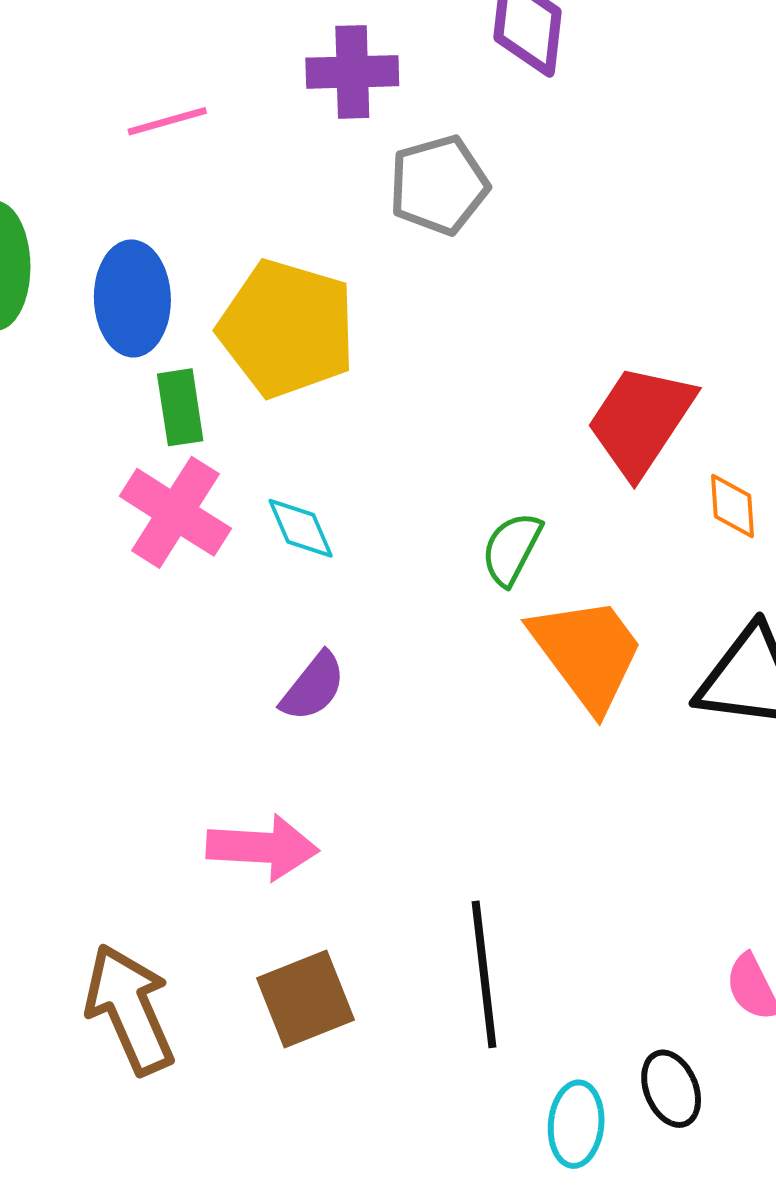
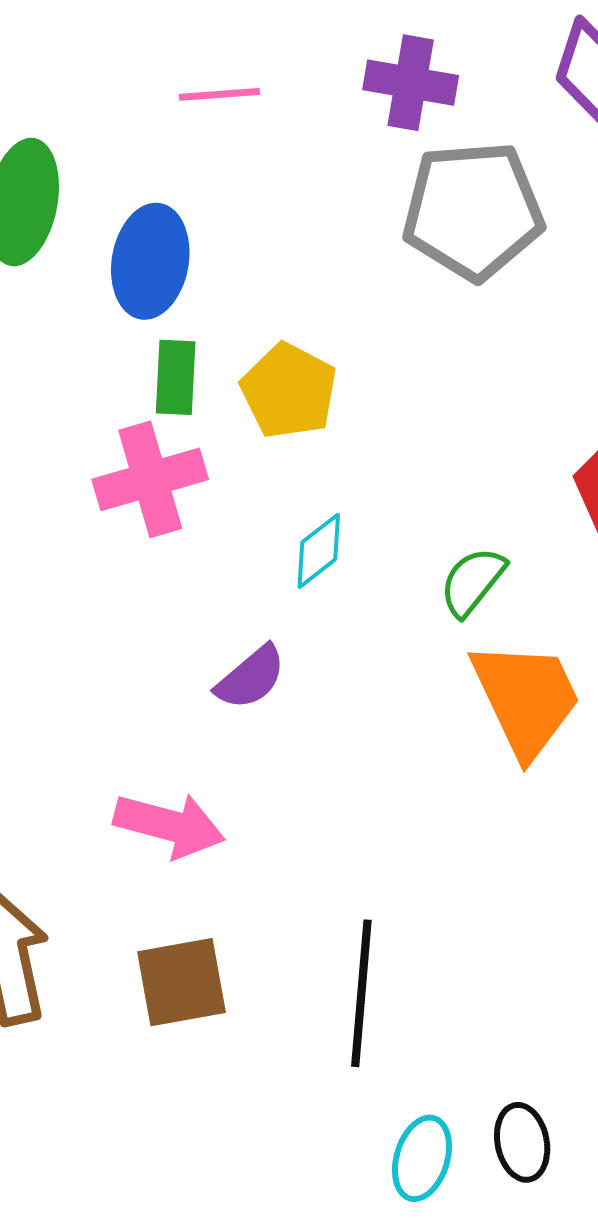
gray pentagon: (439, 185) -> (473, 211), size x1.4
yellow pentagon: (287, 329) -> (289, 391), moved, size x0.7
pink cross: (175, 512) -> (150, 479), turned 30
cyan diamond: (301, 528) -> (319, 551), moved, turned 64

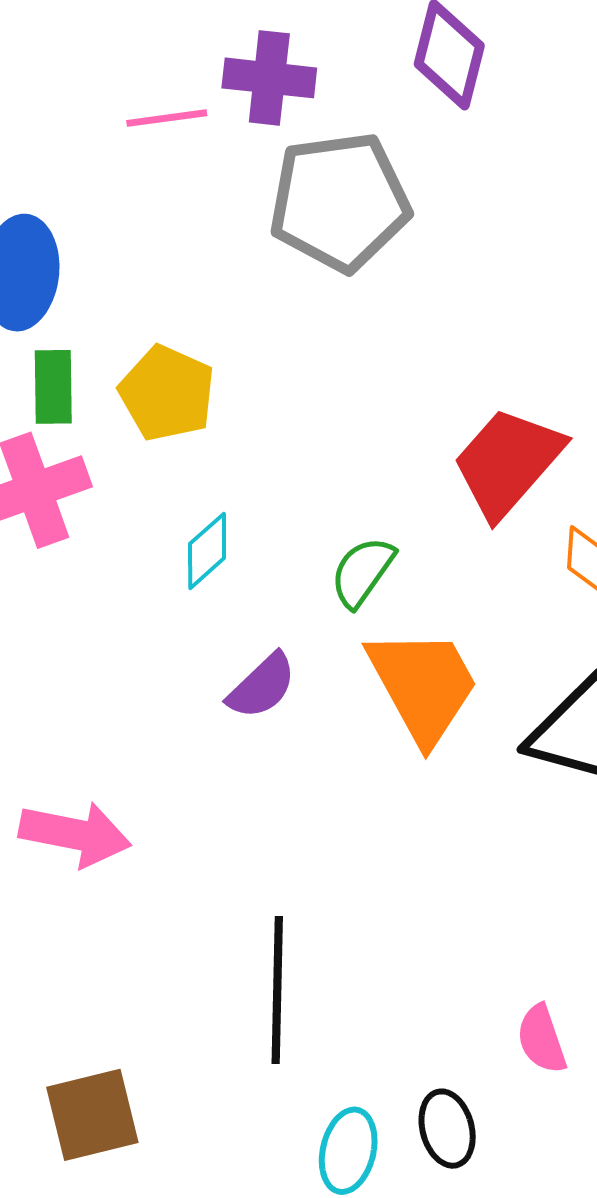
pink line: (219, 94) -> (167, 118), moved
purple semicircle: (251, 678) -> (262, 686), moved
brown square: (182, 982) -> (92, 1115), moved

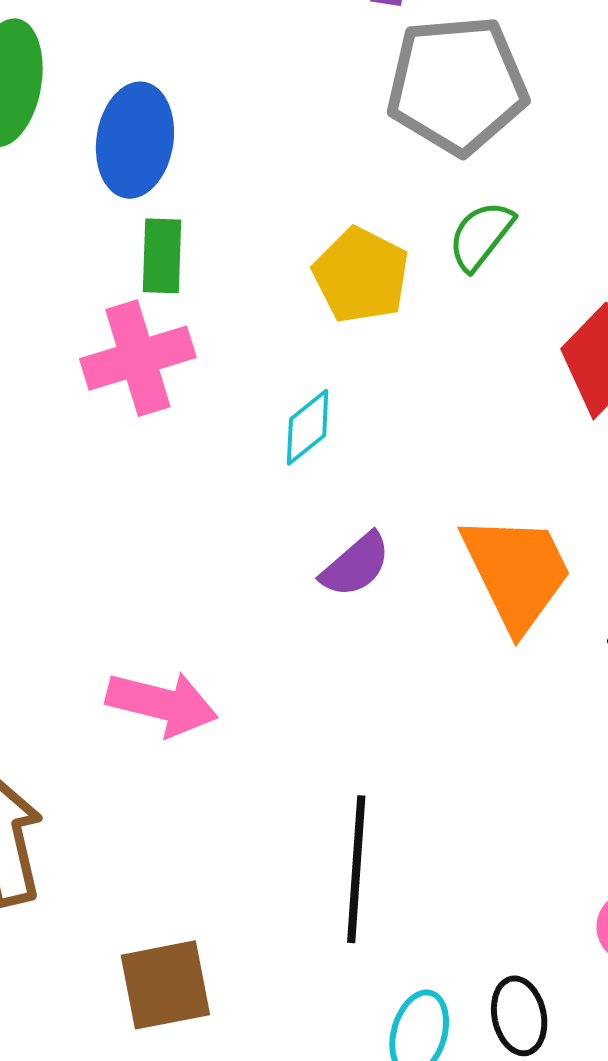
yellow pentagon: (167, 393) -> (361, 275), moved
green semicircle: (362, 572) -> (481, 236), moved

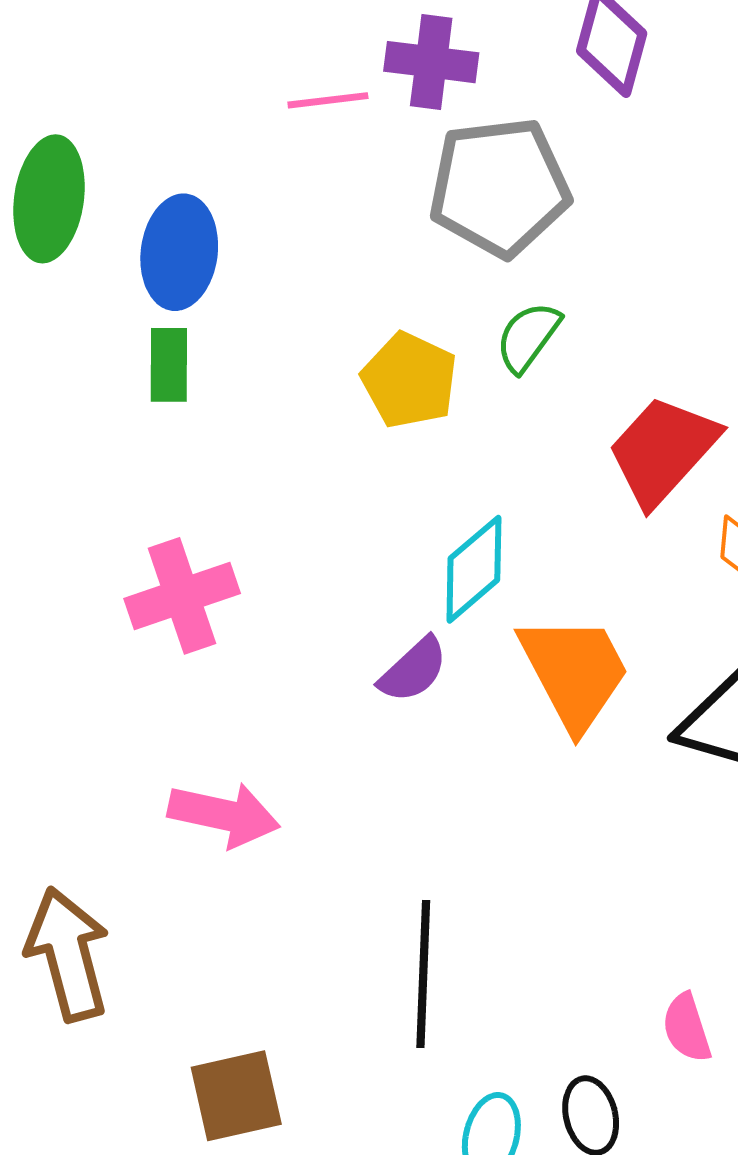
green rectangle: (162, 256) -> (169, 365), moved
pink cross: (138, 358) -> (182, 596), moved
cyan diamond: (308, 427) -> (474, 569), moved, size x1.4

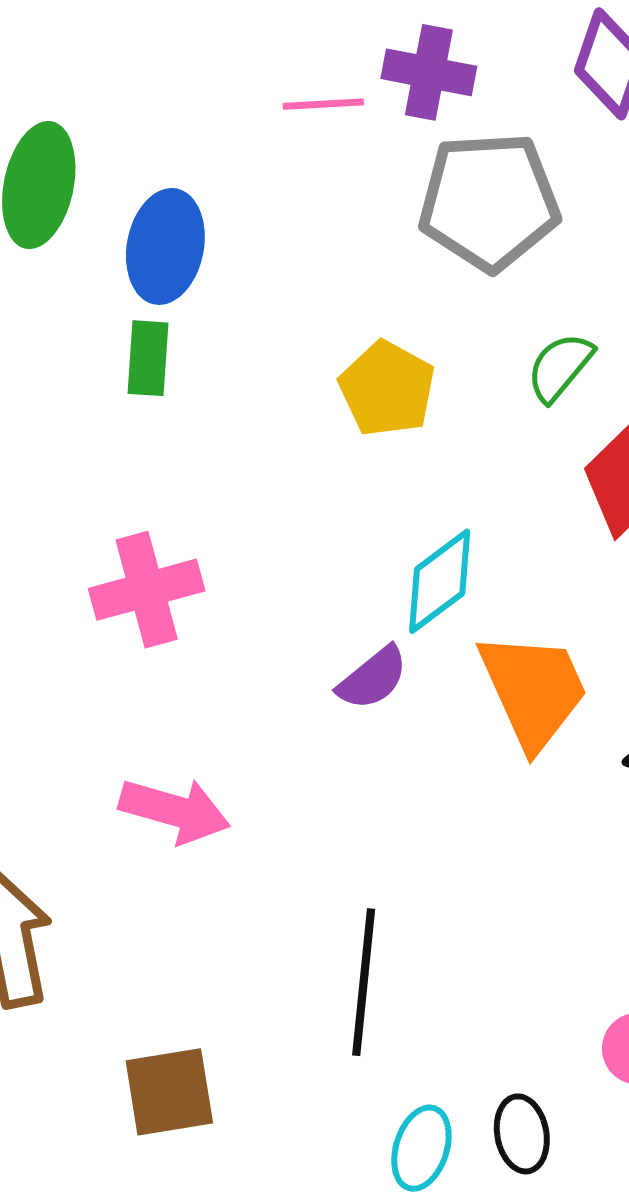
green semicircle: (528, 337) -> (560, 367), moved

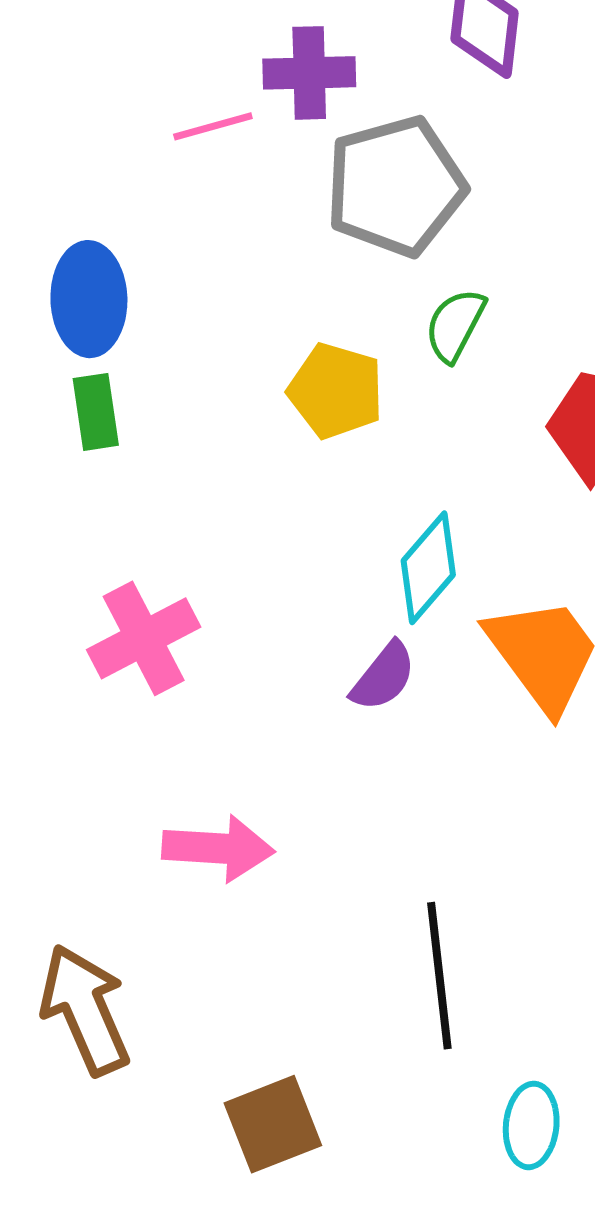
green semicircle: (560, 367) -> (455, 325), moved

